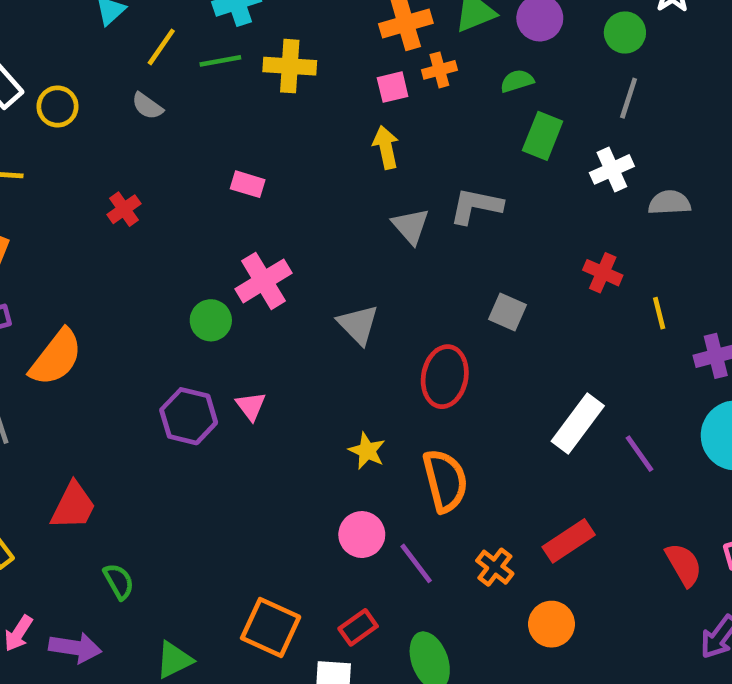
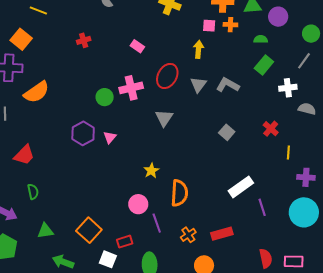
red ellipse: (445, 377) -> (167, 76), moved

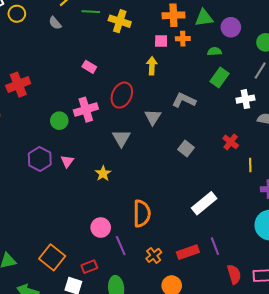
red cross: (84, 40) -> (18, 85), moved, size x1.6
gray triangle: (198, 85) -> (153, 117), moved
yellow star: (151, 171) -> (103, 173), moved
purple line: (262, 207) -> (215, 246), moved

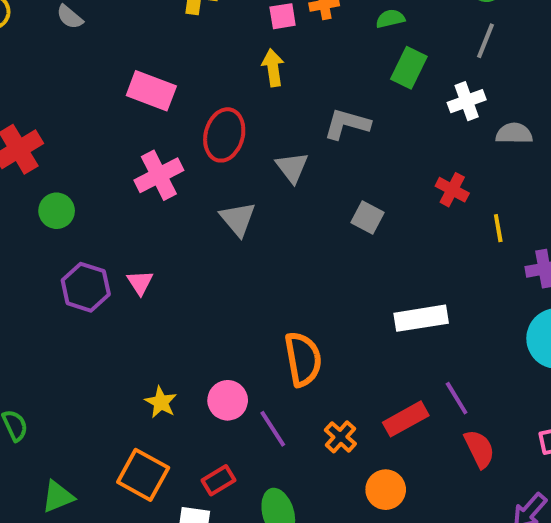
pink rectangle: (89, 67) -> (151, 91), size x1.6
green circle: (59, 121) -> (57, 211), moved
yellow star: (103, 173) -> (161, 402), moved
white rectangle: (204, 203) -> (421, 318), turned 40
red semicircle: (234, 274) -> (479, 449), moved

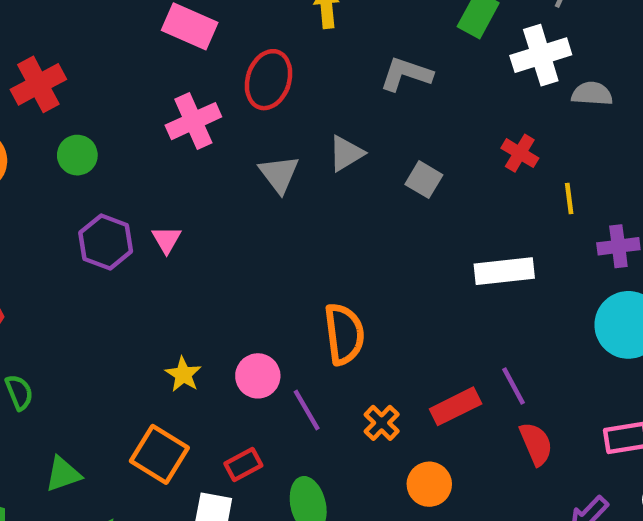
white cross: (467, 101) -> (541, 55), size x1.4
gray triangle: (292, 167) -> (346, 153), moved, turned 33
white rectangle: (421, 318) -> (504, 271), moved

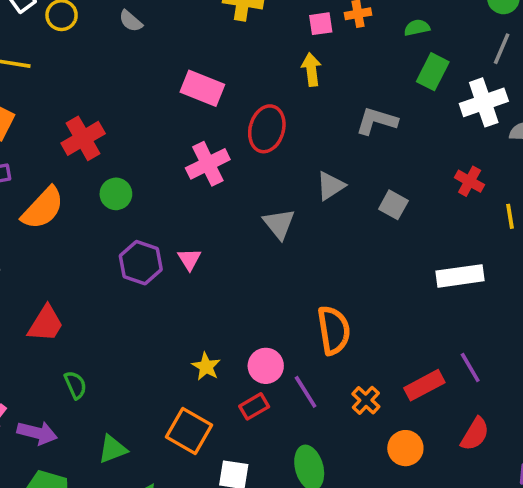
gray triangle: (279, 174) -> (279, 224), moved
red semicircle: (536, 444) -> (475, 434), moved, turned 56
red rectangle: (243, 465) -> (254, 406), moved

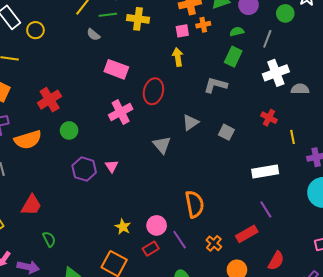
gray semicircle: (131, 21) -> (93, 35), moved
gray line: (502, 49) -> (267, 39), moved
green rectangle: (433, 72) -> (233, 57), moved
orange semicircle: (43, 208) -> (28, 140), turned 32
purple line: (470, 367) -> (266, 209), moved

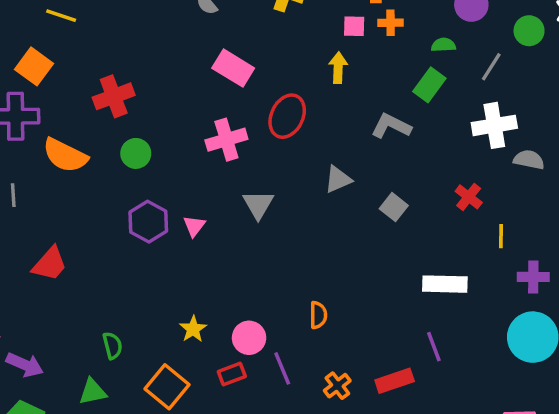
orange semicircle: (28, 140) -> (65, 155), turned 32
gray triangle: (162, 145) -> (258, 205), moved
orange semicircle: (194, 204) -> (318, 315), size x0.6
green semicircle: (49, 239) -> (112, 345), moved

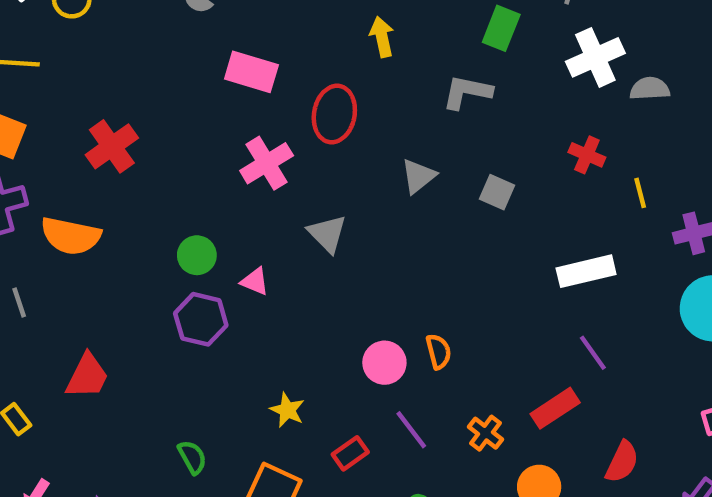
green circle: (136, 153) -> (197, 255), moved
purple hexagon: (148, 222) -> (201, 319), moved
pink triangle: (194, 226) -> (255, 281), turned -30
pink circle: (249, 338) -> (384, 363), moved

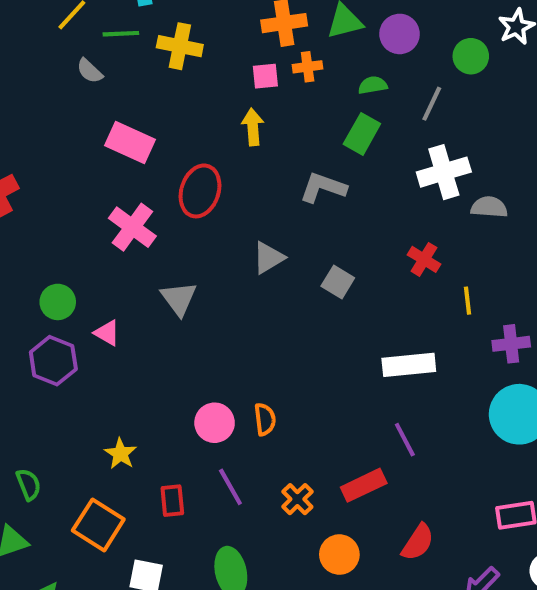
pink cross: (267, 163) -> (132, 227), turned -30
red rectangle: (350, 453) -> (172, 501), turned -68

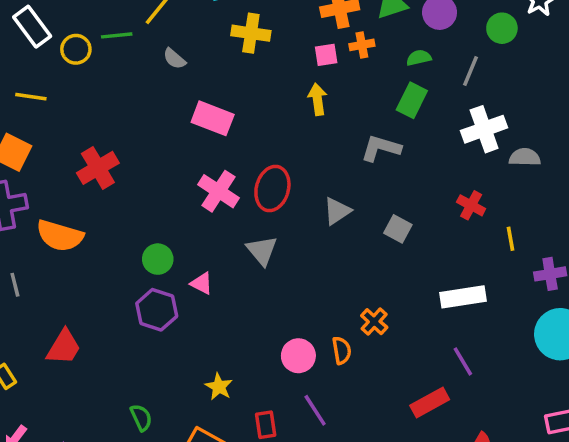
green line: (121, 34) -> (117, 35), moved
red ellipse: (200, 191) -> (272, 189), moved
orange cross: (297, 499) -> (374, 322), moved

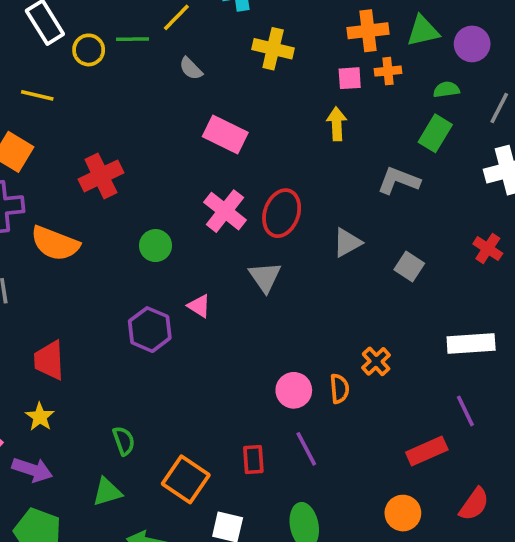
green circle: (158, 259) -> (155, 246), moved
red trapezoid: (64, 347) -> (49, 360), turned 141
yellow star: (219, 387) -> (40, 417), moved

